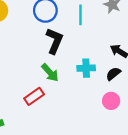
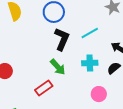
cyan line: (80, 15) -> (90, 33), moved, turned 60
pink circle: (111, 101) -> (99, 94), moved

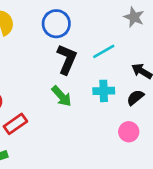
red rectangle: (44, 88) -> (15, 124), moved
pink circle: (99, 94) -> (129, 132), moved

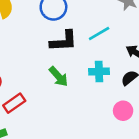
black L-shape: (67, 59) -> (64, 41), turned 64

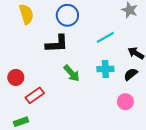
black L-shape: (64, 41) -> (57, 44), moved

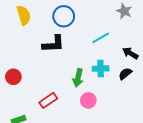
green arrow: (72, 73) -> (78, 78), moved, turned 54
red rectangle: (35, 95) -> (48, 100), moved
pink circle: (125, 102) -> (88, 100), moved

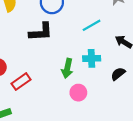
black semicircle: (125, 74) -> (118, 74), moved
red rectangle: (48, 100) -> (21, 82), moved

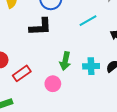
cyan cross: (92, 58) -> (91, 66), moved
pink circle: (78, 93) -> (53, 84), moved

